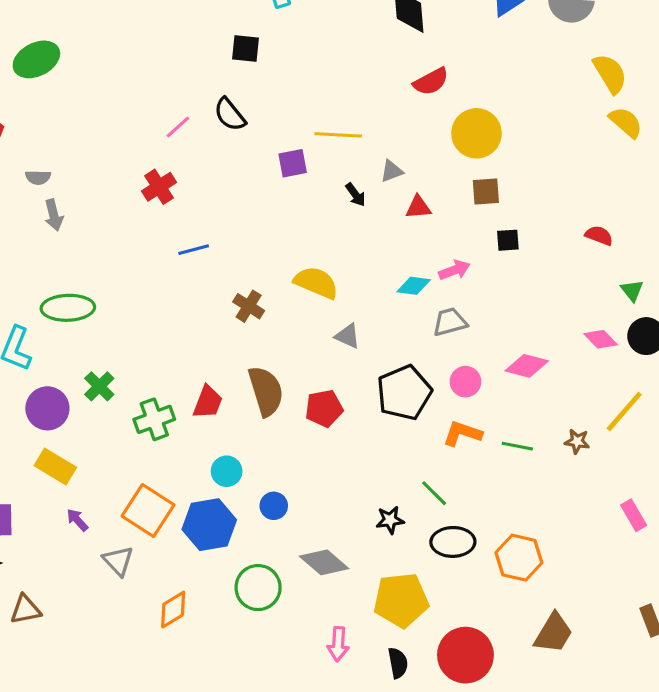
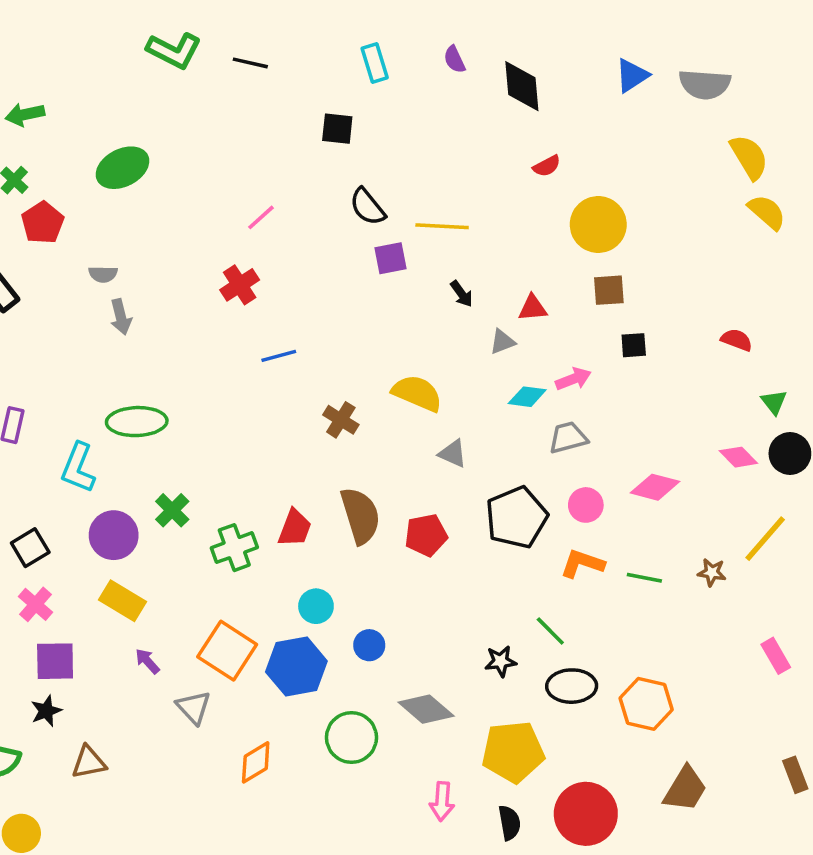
green ellipse: (36, 59) -> (123, 168), moved
red semicircle: (431, 81) -> (547, 166), size x0.7
black semicircle: (230, 114) -> (367, 207), moved
gray triangle: (392, 171) -> (502, 342), moved

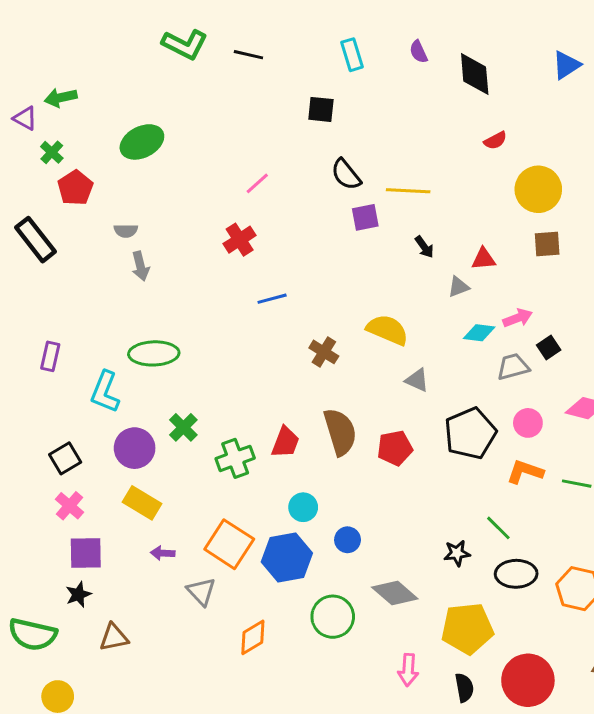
black square: (634, 345) -> (549, 348), moved, turned -30
purple arrow: (147, 661) -> (163, 553), turned -45

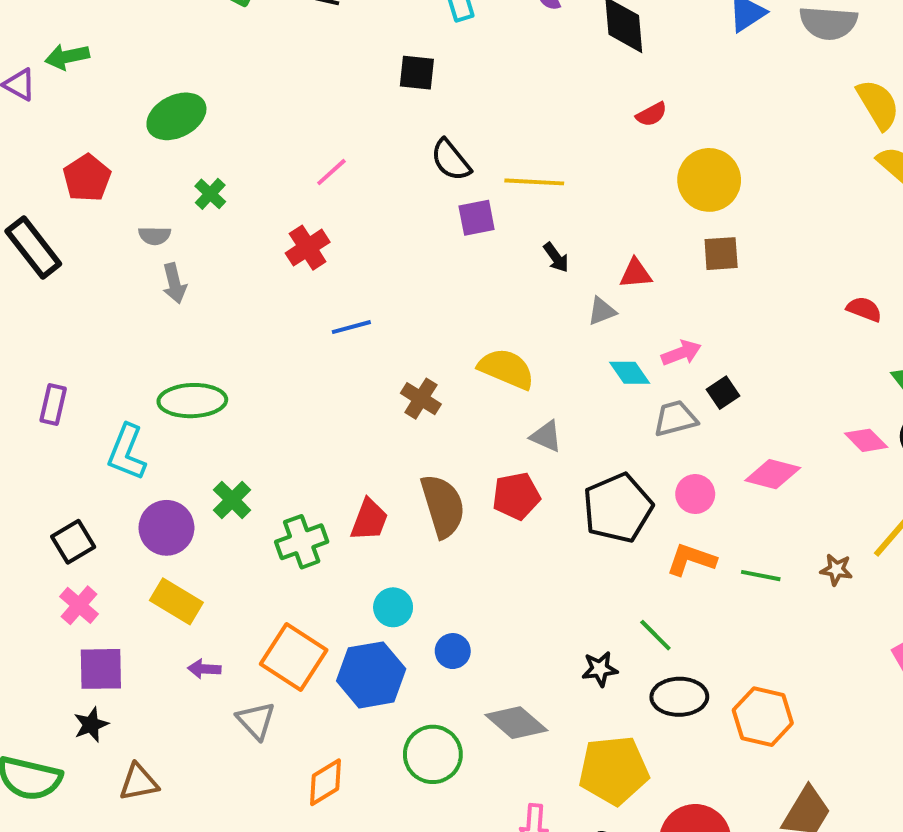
green cross: (52, 152) -> (210, 194), moved
cyan diamond: (479, 333) -> (630, 373), turned 48
red pentagon: (395, 448) -> (516, 496), moved

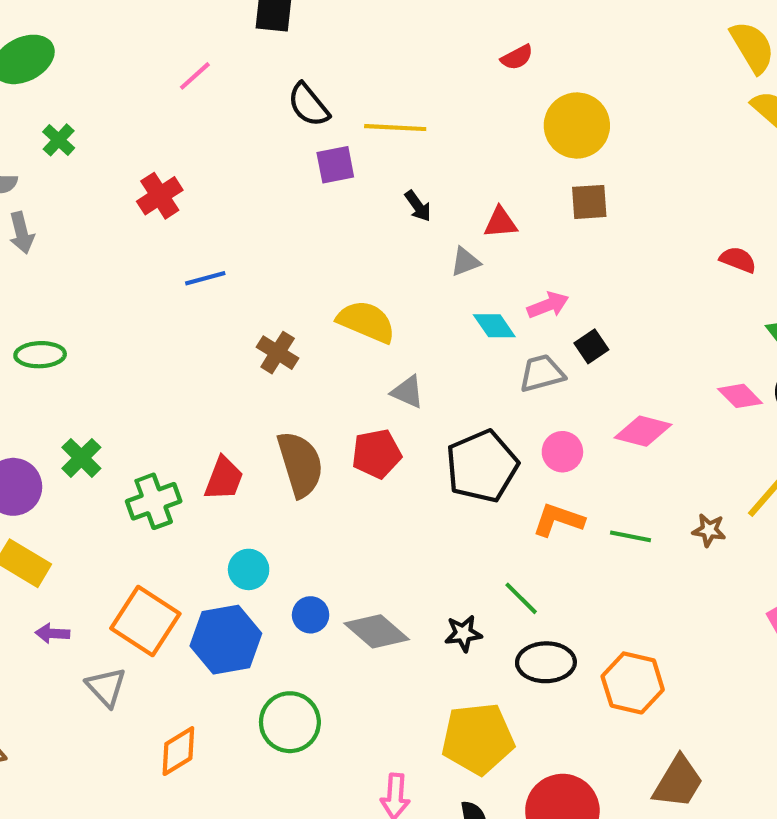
pink line: (331, 172) -> (195, 76), moved
green ellipse: (192, 401) -> (40, 355), size x0.7
gray diamond: (516, 723) -> (377, 631), moved

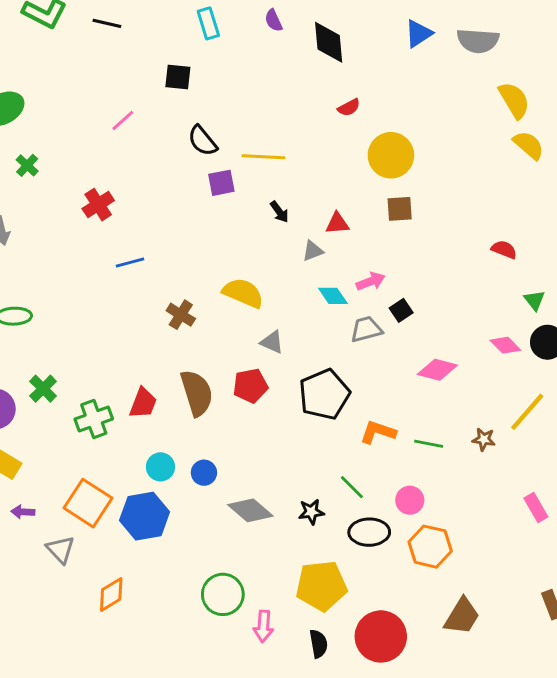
pink circle: (562, 452) -> (410, 500), moved
blue circle: (311, 615) -> (204, 473), moved
green circle: (290, 722) -> (223, 594), moved

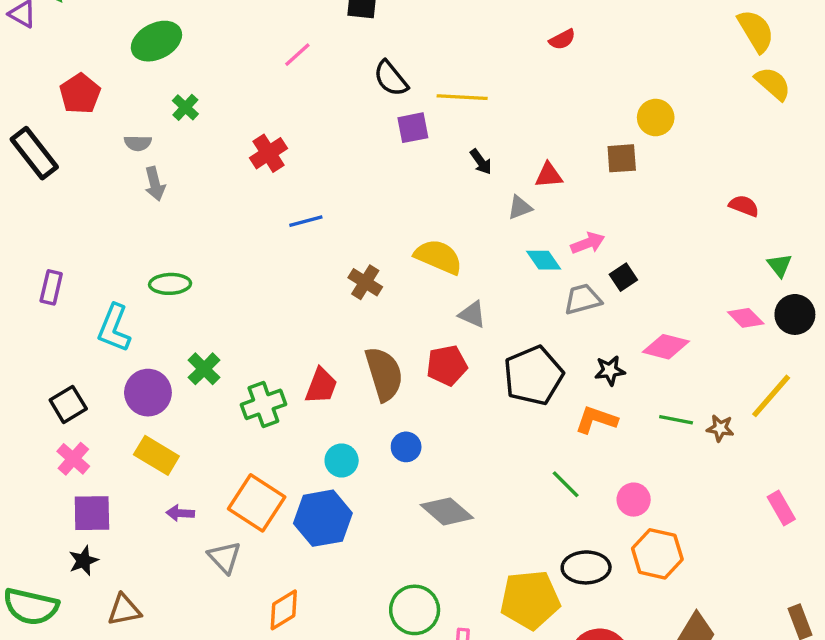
yellow circle: (391, 155) -> (656, 118), moved, size x0.7
green line: (429, 444) -> (676, 420), moved
blue circle: (204, 473) -> (406, 447), moved
black star: (311, 512) -> (610, 370), moved
black ellipse: (369, 532) -> (586, 567), moved

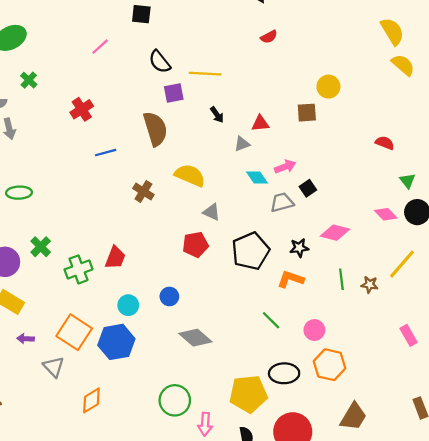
brown semicircle: (384, 374) -> (155, 129), moved
green line: (676, 420) -> (341, 279), turned 72

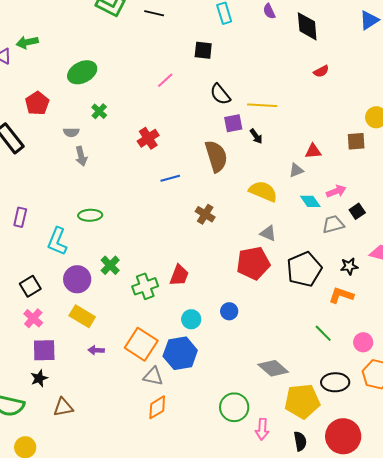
black arrow: (217, 115) -> (256, 136), moved
yellow semicircle: (190, 175) -> (263, 191), moved
red pentagon: (195, 245) -> (253, 263), size x1.4
gray diamond: (195, 338) -> (273, 368), moved
gray triangle: (54, 367) -> (153, 376), moved, turned -35

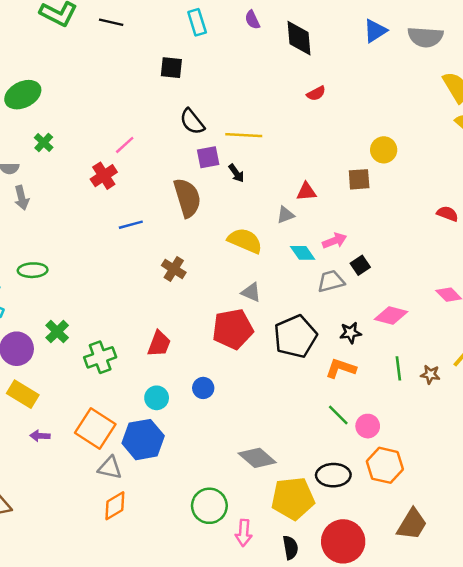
pink line: (165, 80) -> (125, 145), moved
red trapezoid: (179, 275) -> (159, 344), moved
green line: (323, 333) -> (338, 415), moved

